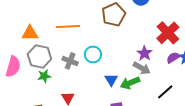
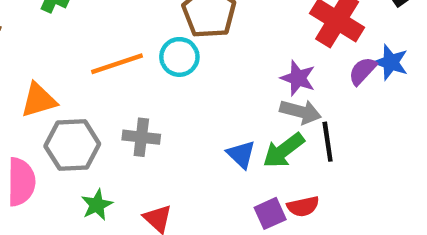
cyan circle: (93, 55) -> (179, 57), moved
green star: (44, 76) -> (97, 205), moved
black line: (165, 92) -> (328, 142), moved, turned -42

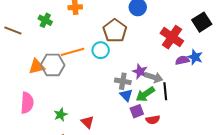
purple semicircle: (363, 71) -> (182, 60), turned 32
purple star: (298, 78) -> (140, 72), moved
gray cross: (141, 137) -> (123, 81), moved
gray hexagon: (72, 145) -> (53, 65), moved
purple square: (270, 213) -> (137, 111), moved

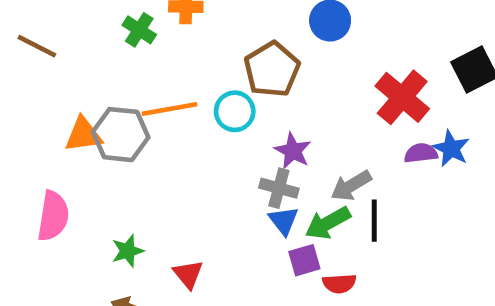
green cross: (45, 20) -> (139, 30), moved
purple star: (140, 72) -> (293, 151), moved
gray arrow: (154, 77) -> (351, 186), turned 126

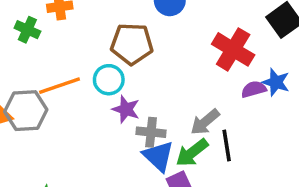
brown pentagon: (272, 69) -> (132, 44), turned -30
purple star: (293, 151) -> (126, 109), moved
blue triangle: (284, 221) -> (158, 156), size x1.4

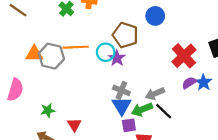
purple semicircle: (254, 89) -> (189, 83), turned -32
purple star: (126, 109) -> (117, 58), moved
black line: (227, 145) -> (164, 111), turned -54

